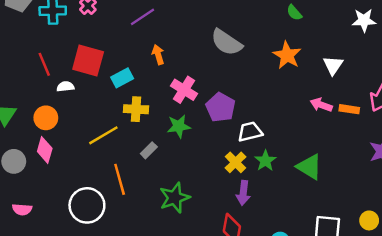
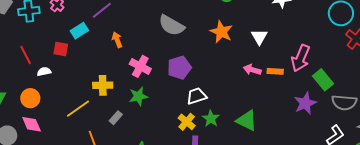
red square: (88, 61) -> (61, 49), size x0.6
cyan rectangle: (122, 78) -> (79, 31), moved
purple pentagon: (220, 107) -> (179, 68), moved, turned 30
pink diamond: (45, 150) -> (32, 124), turned -35

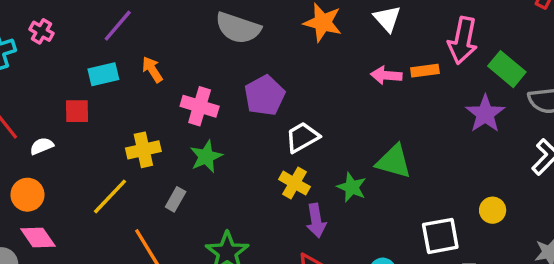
cyan rectangle: (79, 31) -> (103, 74), moved, turned 30
red square: (61, 49) -> (77, 111), moved
green star: (211, 119) -> (352, 187), moved

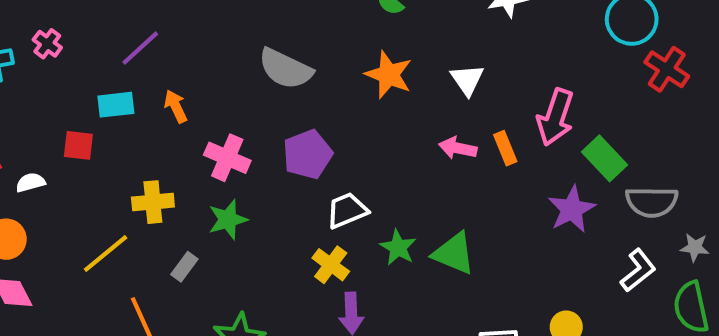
orange rectangle: (425, 71) -> (505, 148), turned 68
green star: (352, 187) -> (398, 247), moved

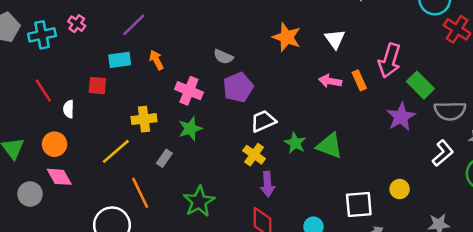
gray semicircle: (285, 69) -> (223, 57), moved, size x0.6
white semicircle: (30, 182) -> (69, 109), turned -72

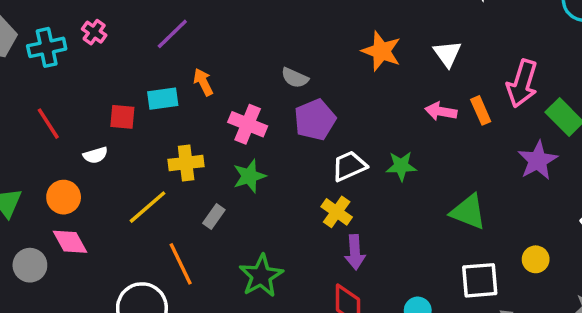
cyan rectangle: (120, 60) -> (163, 99), moved
white semicircle: (69, 109) -> (95, 155), moved, turned -108
green star: (295, 143) -> (401, 166), moved, turned -30
green triangle: (329, 146) -> (468, 212), moved

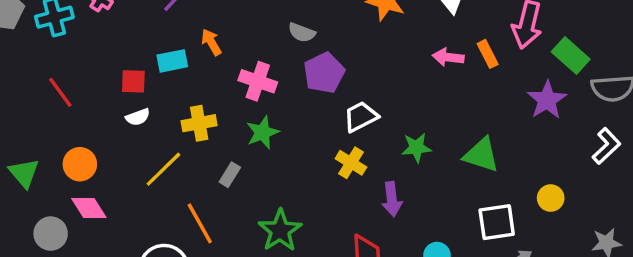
white semicircle: (95, 155) -> (138, 117), moved
green star: (401, 166) -> (416, 148), moved
purple arrow: (355, 252) -> (392, 199), moved

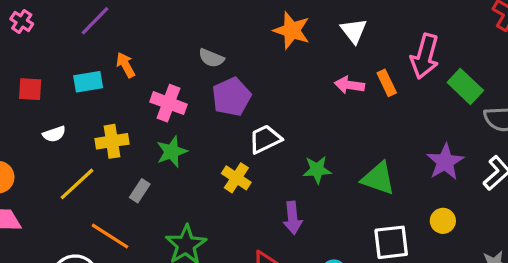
red square: (133, 81) -> (30, 89), moved
purple star: (547, 100) -> (445, 162), moved
yellow cross: (351, 163) -> (236, 178), moved
orange line: (200, 223) -> (110, 236), turned -30

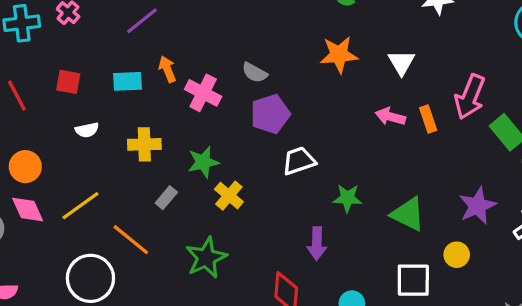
orange star: (292, 30) -> (339, 55), turned -30
pink cross: (168, 103) -> (203, 93), moved
yellow cross: (236, 178) -> (229, 196), moved
yellow line: (77, 184) -> (80, 206), moved
yellow circle: (443, 221) -> (457, 255), moved

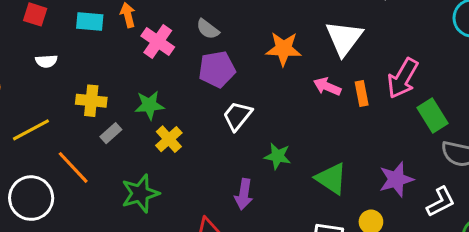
orange star: (339, 55) -> (284, 49), moved
white triangle: (401, 62) -> (344, 38), size x1.5
yellow cross: (144, 144) -> (91, 101), moved
white trapezoid: (299, 161) -> (237, 116), turned -40

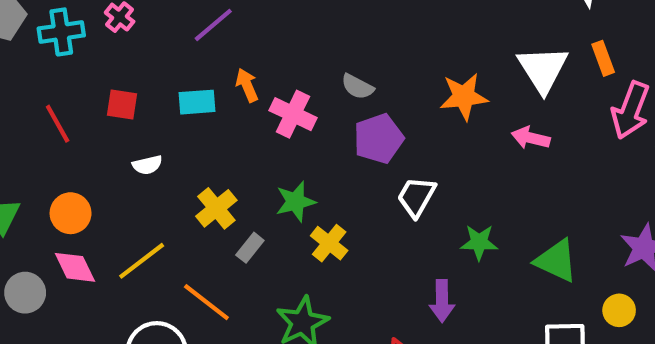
orange rectangle: (362, 93) -> (603, 58), moved
yellow cross: (91, 101) -> (216, 208), turned -36

